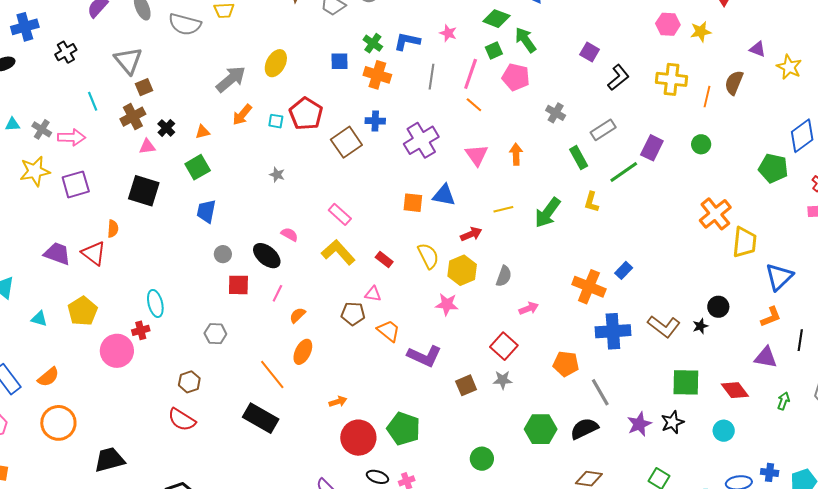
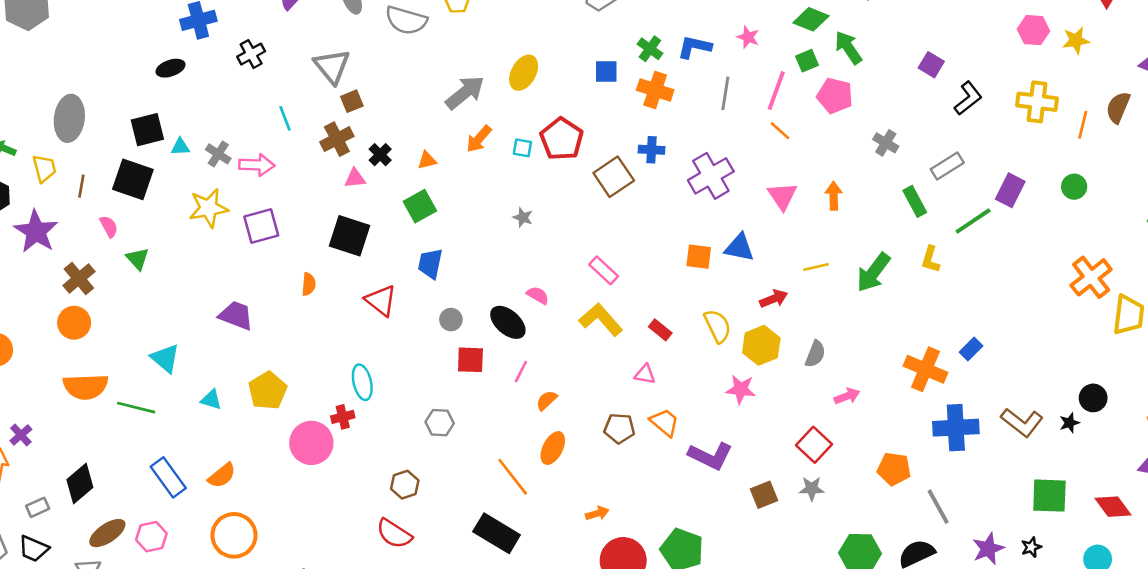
red triangle: (94, 253) -> (381, 300), moved
brown pentagon: (353, 314) -> (619, 428), moved
black star: (672, 422) -> (1031, 547), size x0.7

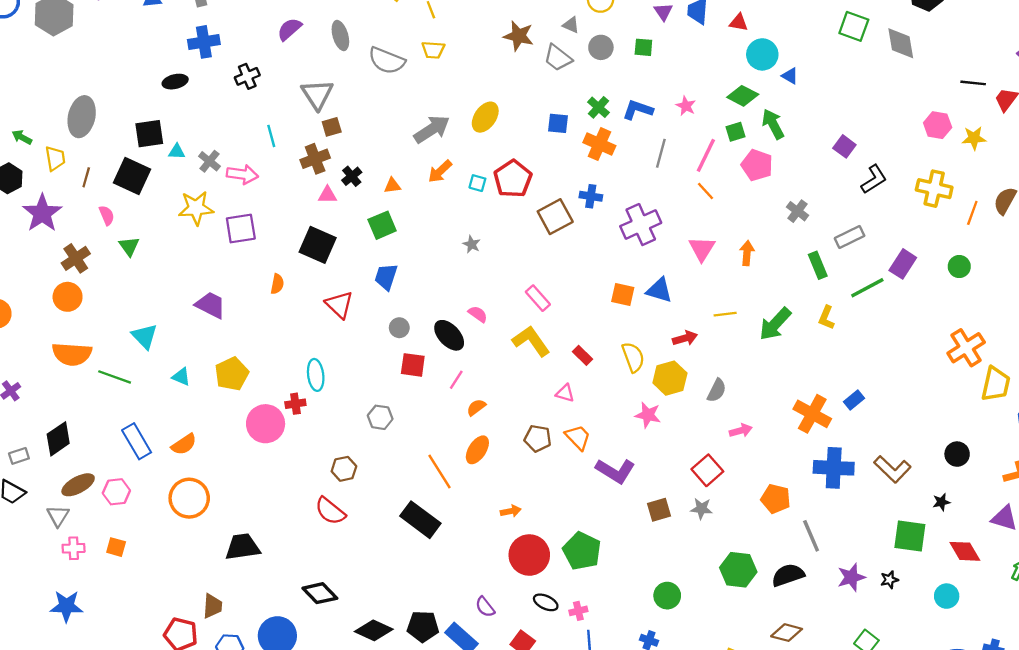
black star: (1069, 423) -> (941, 502), moved

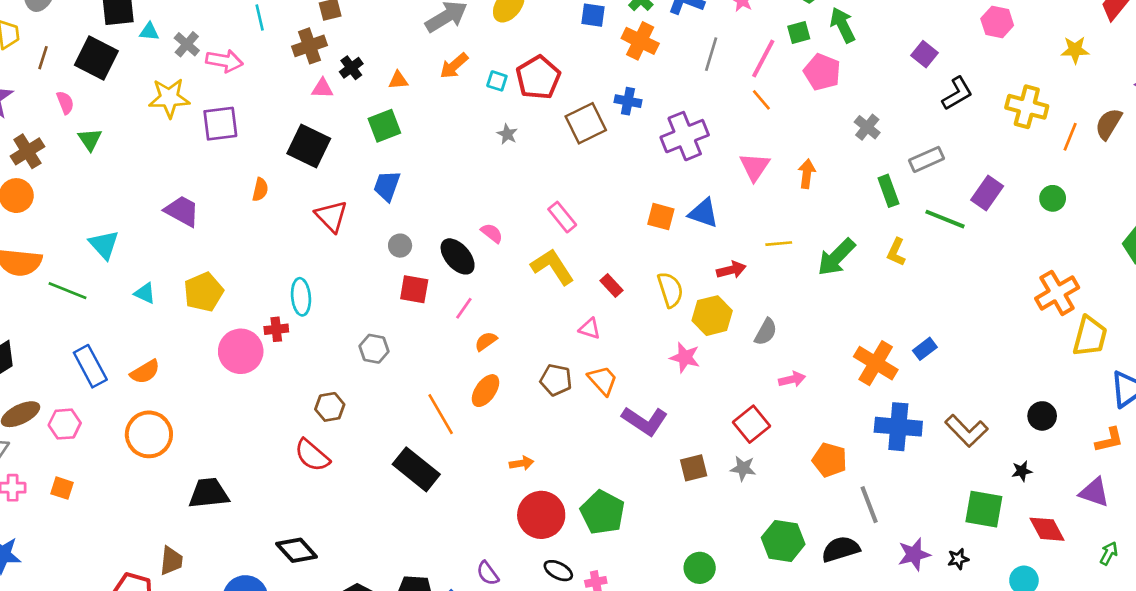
pink hexagon: (938, 125) -> (997, 22), moved
gray star: (472, 244) -> (507, 134), moved
green line: (867, 288) -> (945, 219), turned 48

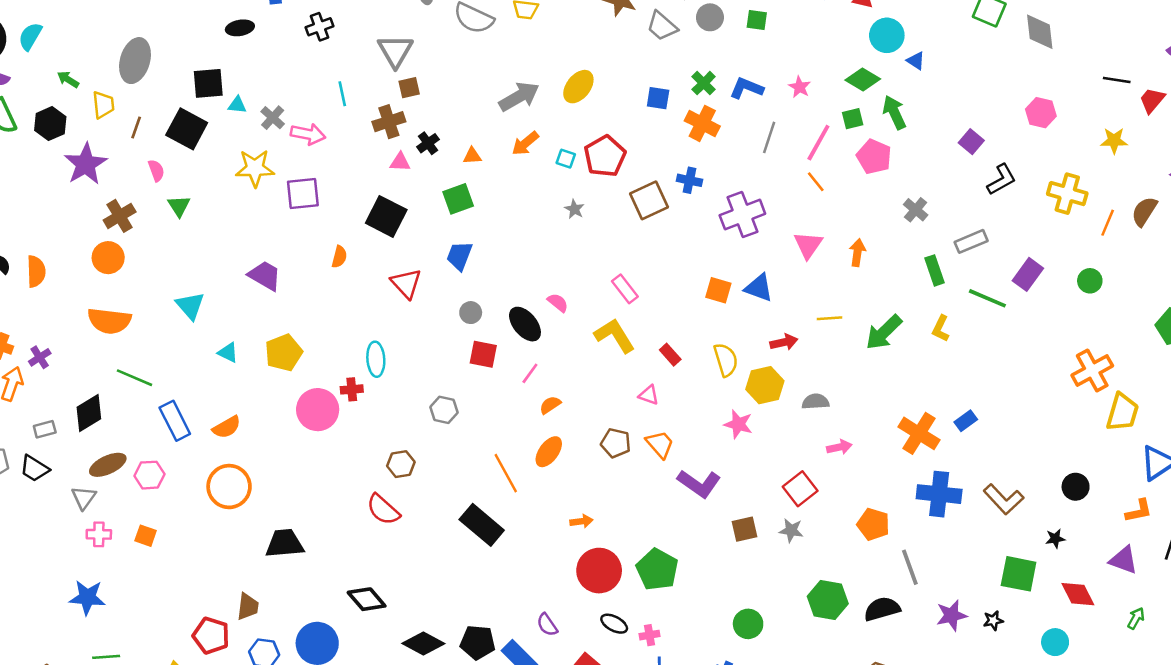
green line: (67, 291) -> (134, 378), moved
gray semicircle: (766, 332) -> (815, 402), turned -124

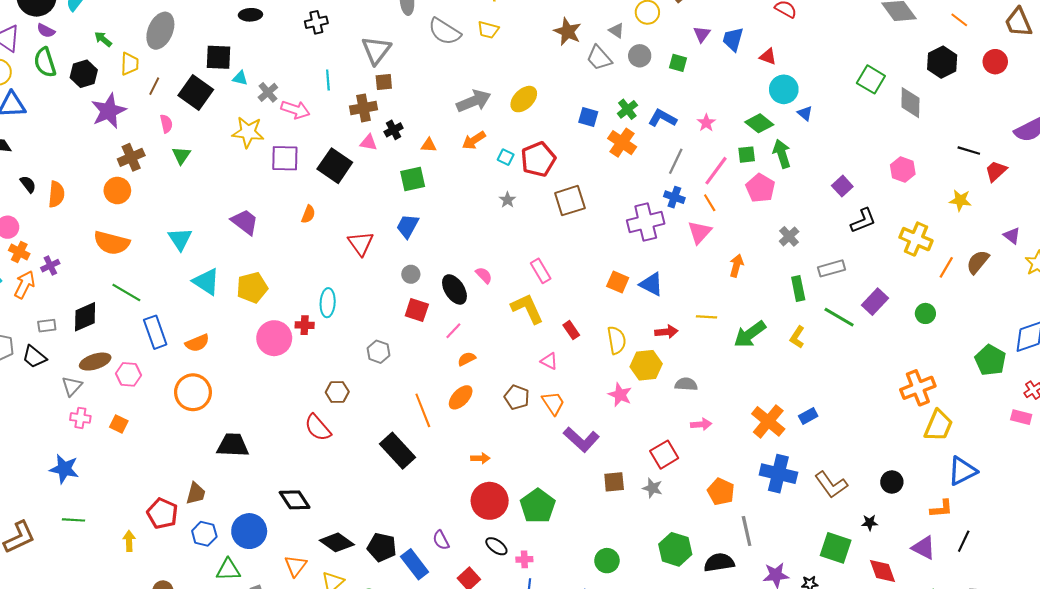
blue cross: (689, 180) -> (674, 197), moved
black square: (386, 216) -> (335, 166), moved
pink triangle: (808, 245) -> (699, 232), moved
cyan triangle: (228, 353) -> (206, 282), size x1.6

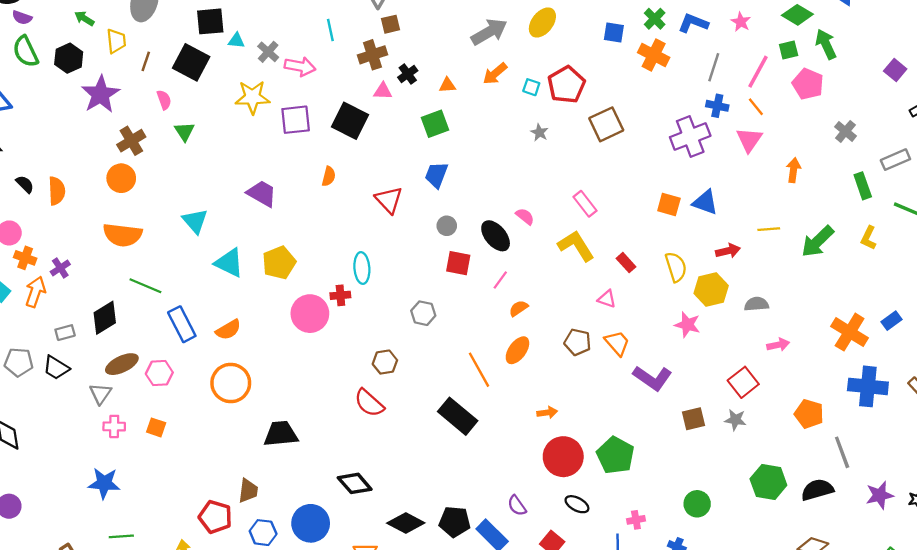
pink cross: (524, 559) -> (636, 520), moved

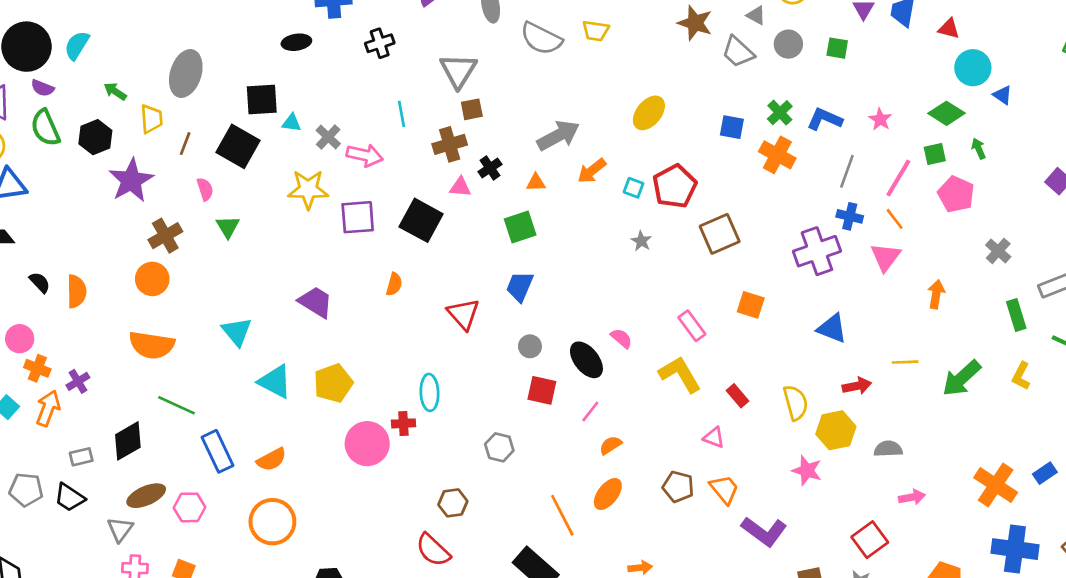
gray arrow: (489, 32) -> (558, 136), moved
green arrow: (826, 44) -> (979, 149), size x0.6
orange square: (669, 205) -> (751, 305), moved

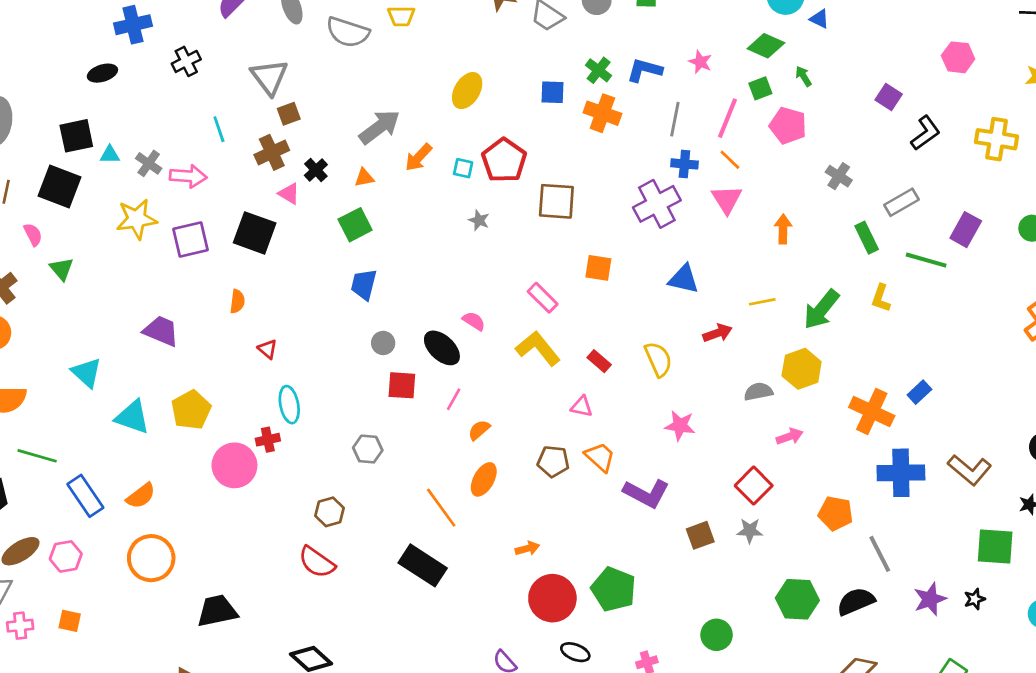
pink triangle: (460, 187) -> (289, 194), turned 35
brown square: (720, 234) -> (556, 201), turned 36
red triangle: (463, 314) -> (268, 349), moved, size x0.6
yellow hexagon: (836, 430) -> (802, 369), moved

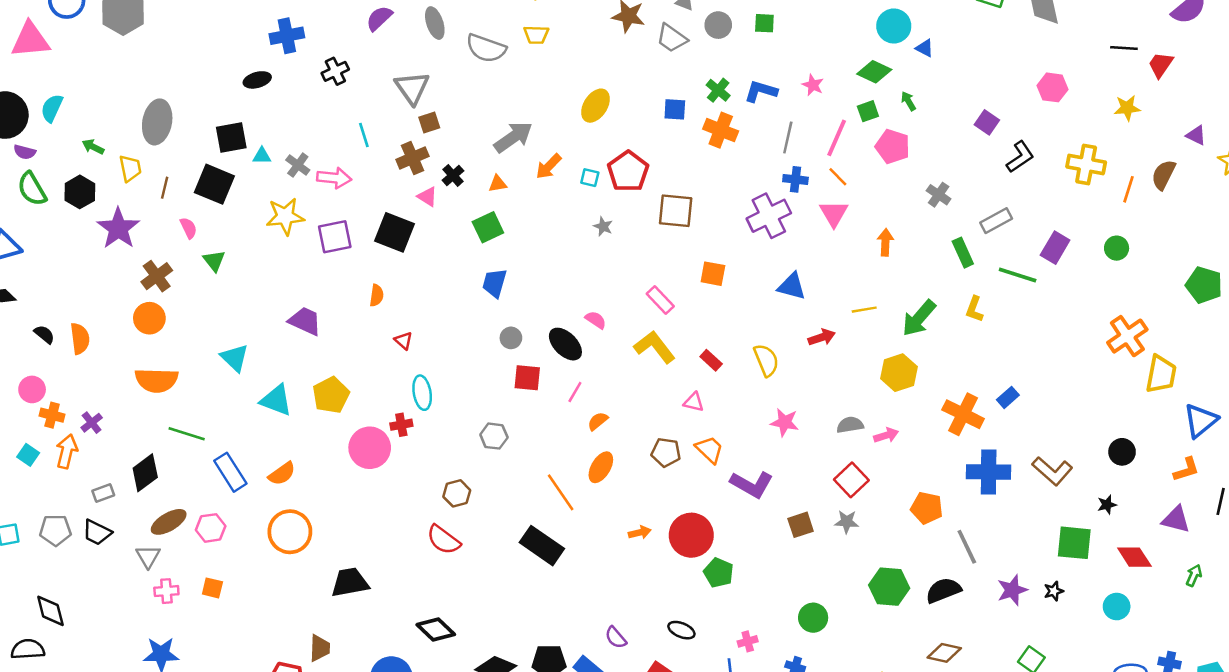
gray semicircle: (758, 392) -> (850, 425), moved
green pentagon: (614, 589) -> (719, 573), size x0.7
red circle: (552, 598) -> (691, 535), moved

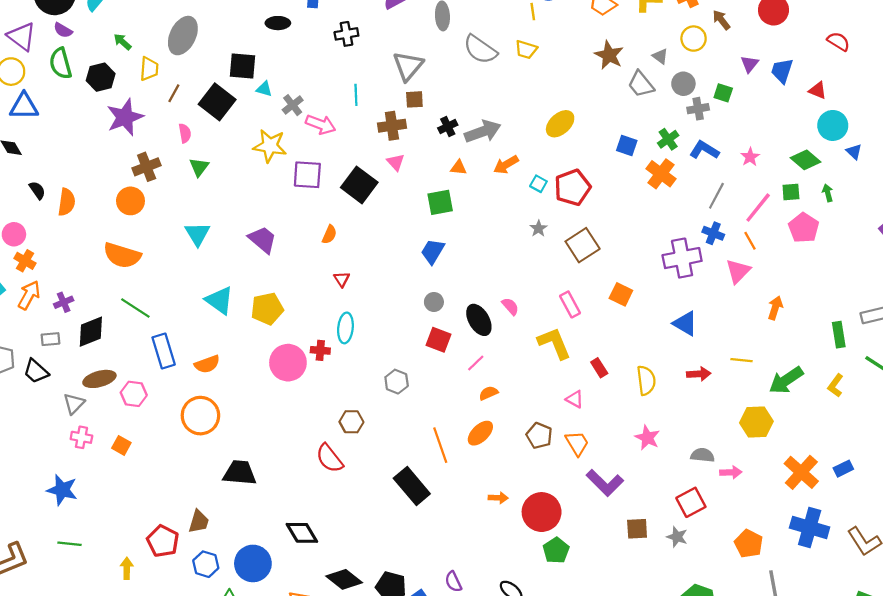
black cross: (453, 175) -> (448, 127), moved
gray cross: (939, 195) -> (698, 109), moved, turned 30
brown square: (676, 211) -> (583, 245), moved, turned 36
cyan triangle: (235, 358) -> (197, 234), moved
purple cross: (92, 423) -> (64, 302), moved

